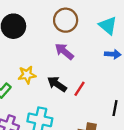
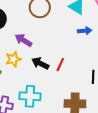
purple arrow: (64, 51) -> (23, 40), moved

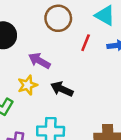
red line: (60, 65) -> (86, 43), moved

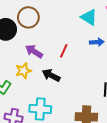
brown circle: (58, 18) -> (28, 17), moved
red line: (86, 43) -> (64, 51), moved

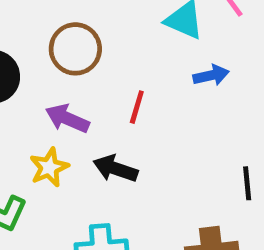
brown circle: (28, 17) -> (75, 49), moved

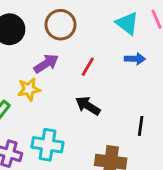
purple arrow: (67, 119) -> (46, 64), turned 110
black arrow: (115, 169) -> (88, 106), moved

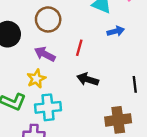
purple arrow: (46, 64) -> (45, 54), turned -105
cyan cross: (47, 145) -> (48, 107), moved

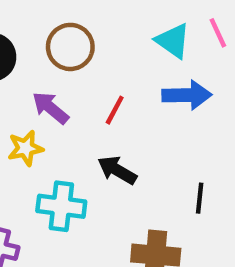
blue arrow: (116, 31) -> (187, 95), size x1.5
cyan cross: (48, 107) -> (61, 206), moved

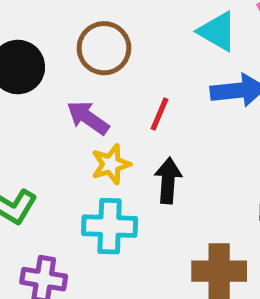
yellow star: (25, 148) -> (111, 164), moved
black arrow: (117, 170) -> (168, 181), turned 69

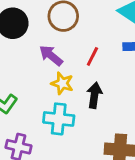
yellow star: (111, 164) -> (62, 83), turned 30

